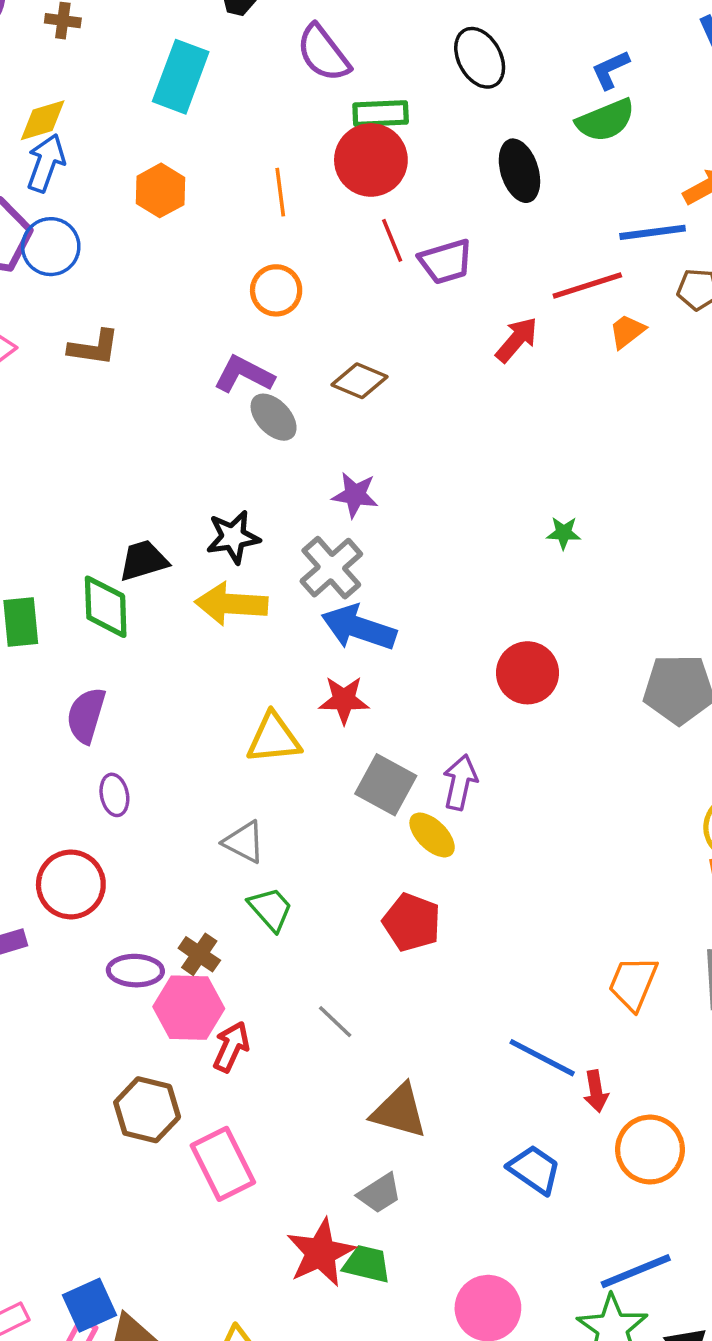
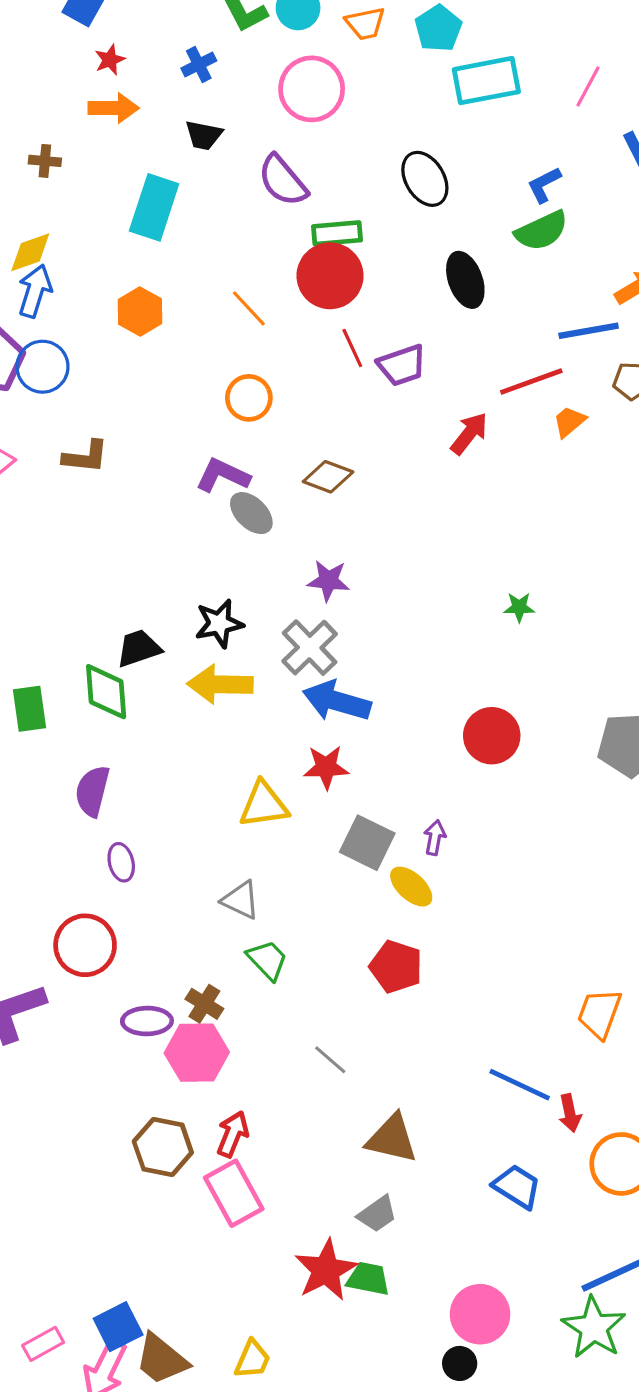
orange line: (280, 192) -> (249, 308), turned -33
purple arrow: (460, 782) -> (435, 838), size x0.7
red arrow: (231, 1047) -> (233, 1134), moved

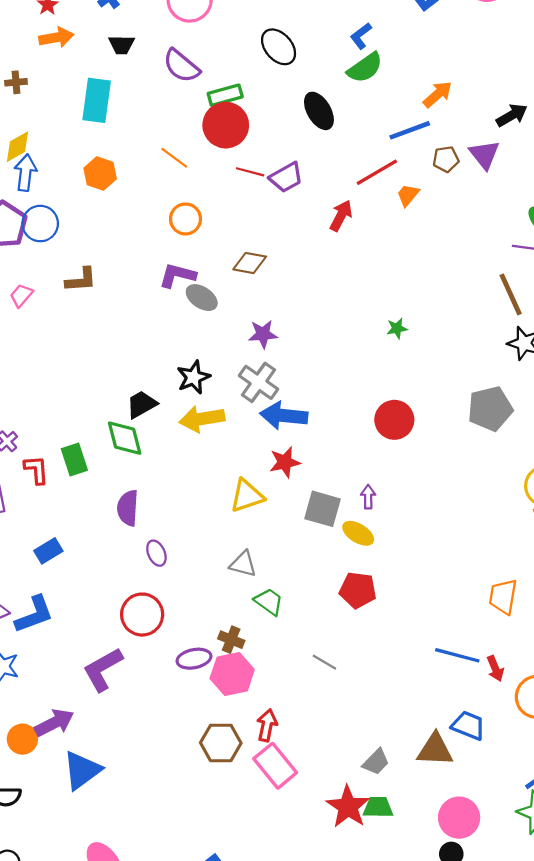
red line: (352, 348) -> (250, 172), turned -40
brown triangle: (392, 1139) -> (435, 750), moved

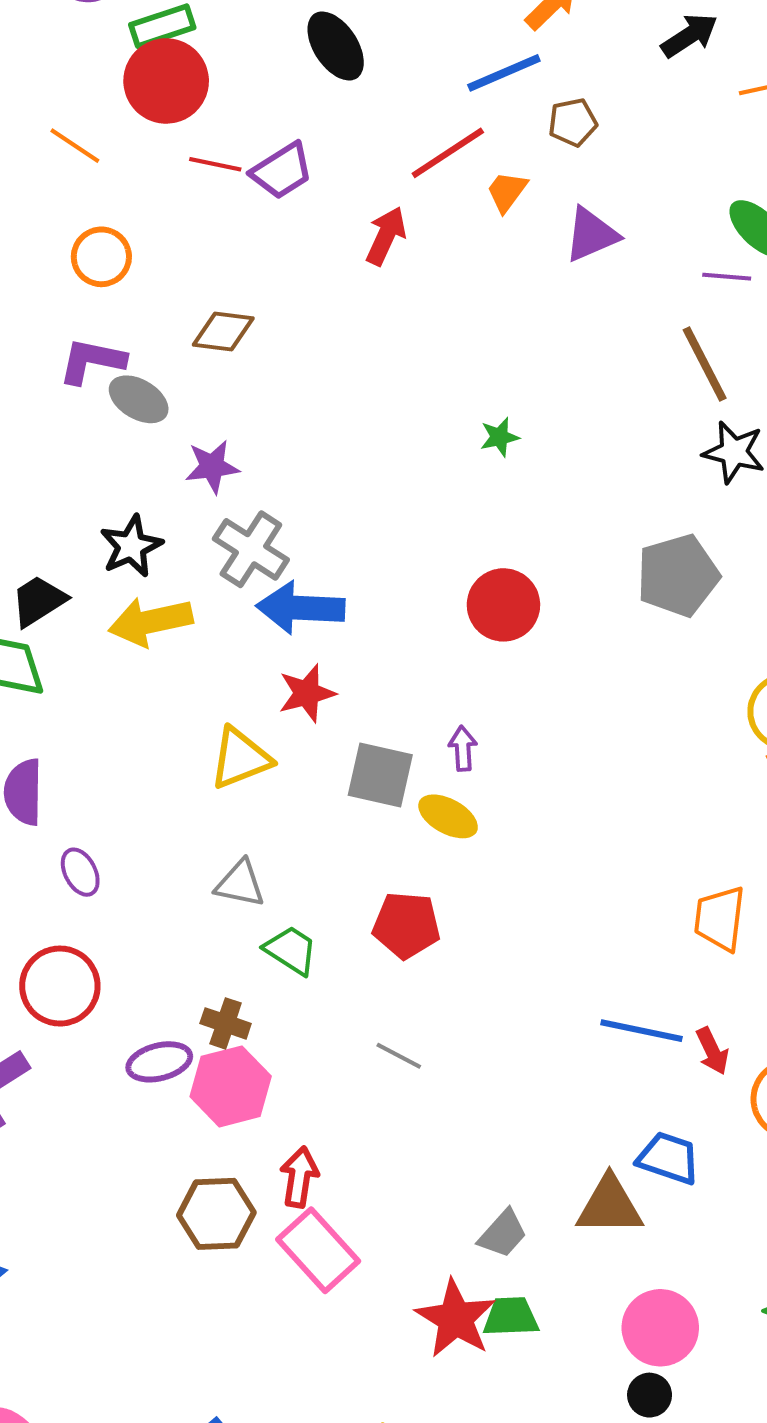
purple triangle: (484, 155) -> (591, 235), moved, turned 48
purple star: (263, 334) -> (212, 467), moved
red pentagon: (358, 590) -> (406, 925), moved

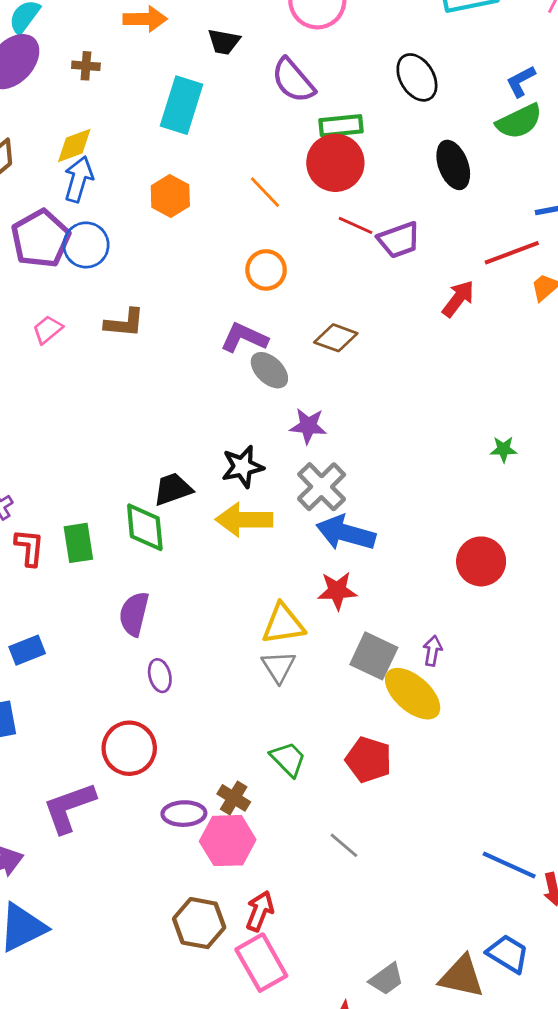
yellow ellipse: (448, 816) -> (413, 694), size x1.5
gray triangle: (240, 884) -> (279, 667), moved, turned 33

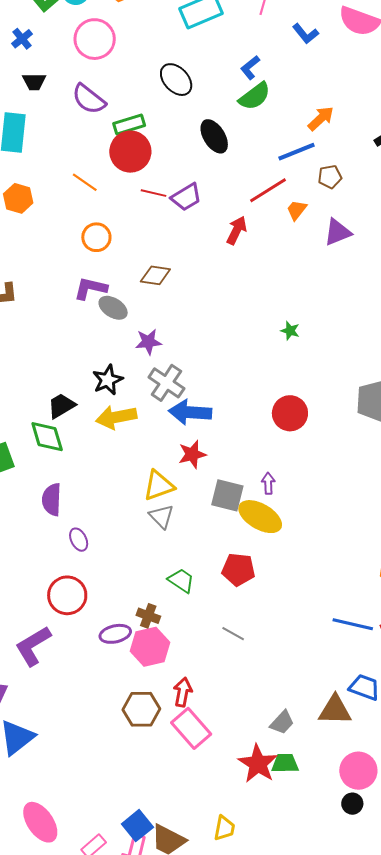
green star: (504, 449) -> (290, 331), turned 30

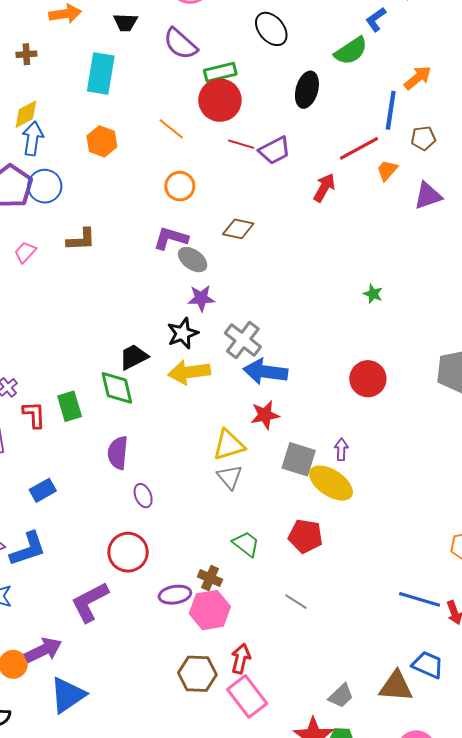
blue L-shape: (250, 68) -> (376, 19), moved
black ellipse: (214, 136) -> (307, 90), turned 44
blue line: (297, 152) -> (391, 110), turned -63
purple star: (148, 342) -> (201, 298), moved

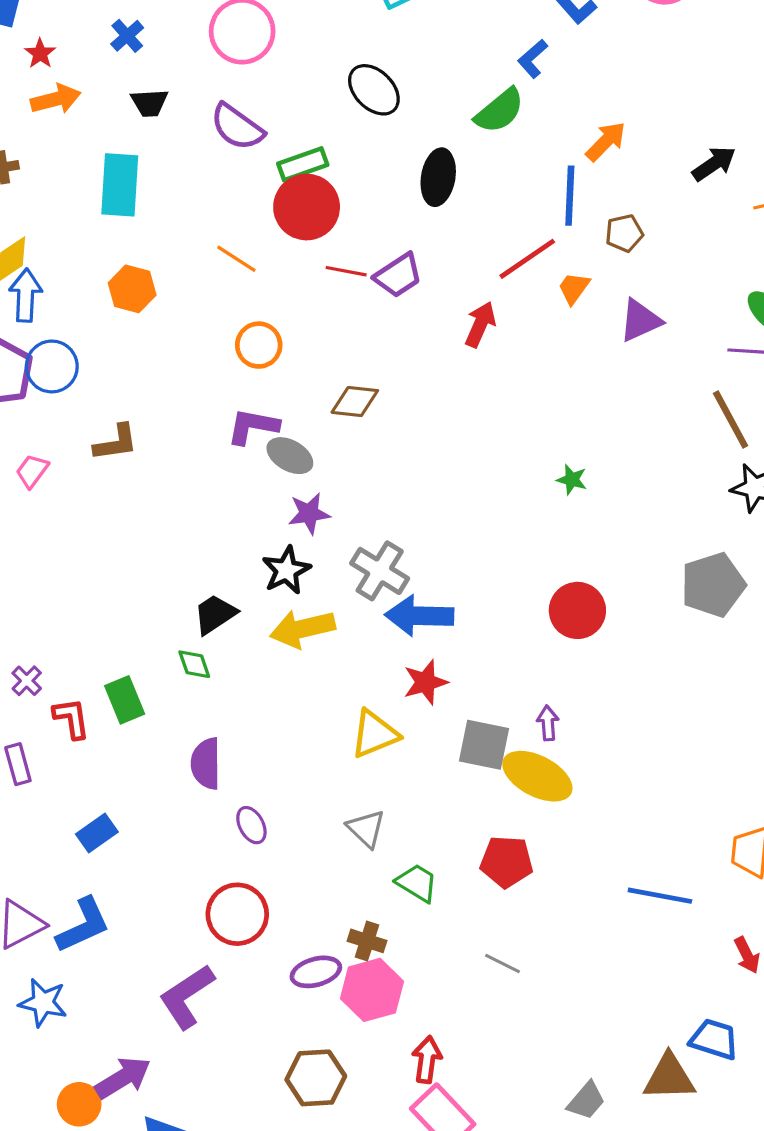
green diamond: (117, 388) -> (194, 664), size x0.6
gray triangle: (230, 477) -> (366, 829), moved
blue line: (420, 599) -> (660, 896), moved
brown hexagon: (197, 674) -> (316, 1078), moved

